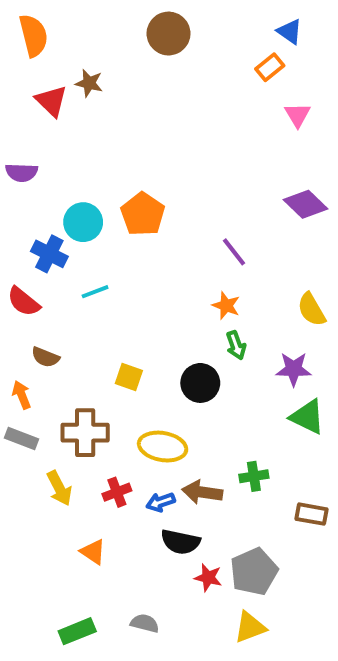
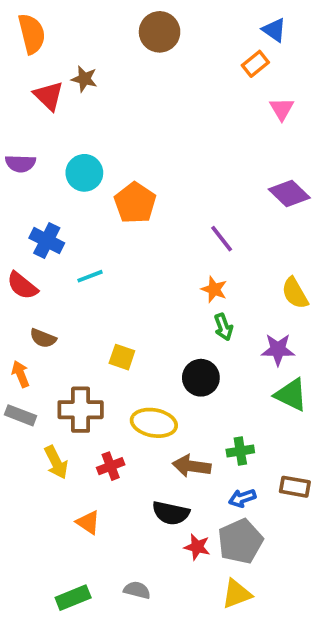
cyan circle: (83, 222) -> (84, 173), moved
black circle: (200, 383) -> (201, 378), moved
blue arrow: (161, 502) -> (242, 498), moved

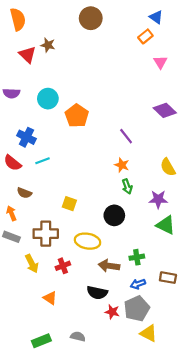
cyan line: (90, 276) -> (43, 161), moved
yellow triangle: (237, 594) -> (149, 333), moved, turned 48

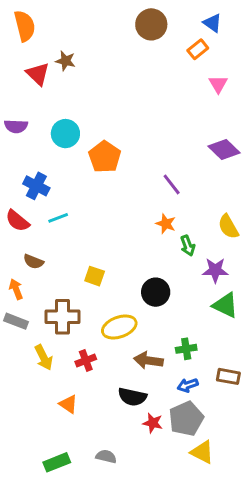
brown circle: (91, 18) -> (151, 24), moved
green arrow: (127, 186) -> (188, 246), moved
yellow ellipse: (88, 241) -> (119, 327), turned -30

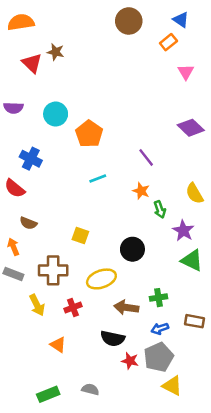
orange semicircle: (25, 26) -> (21, 22), turned -85
cyan line: (58, 218) -> (98, 179), moved
purple star: (215, 270) -> (183, 231), turned 30

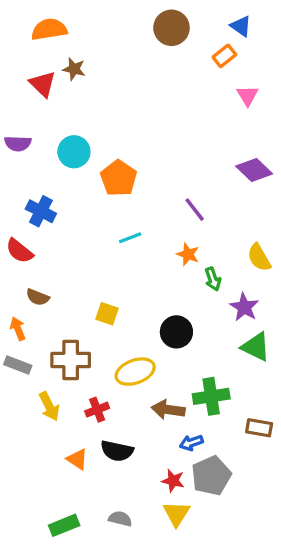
orange semicircle: (21, 22) -> (49, 29), moved
green cross: (159, 298) -> (211, 396), size x1.5
blue arrow: (160, 329) -> (191, 443), moved
black semicircle: (113, 339) -> (117, 451), moved
yellow triangle: (172, 386) -> (176, 514), moved, turned 35

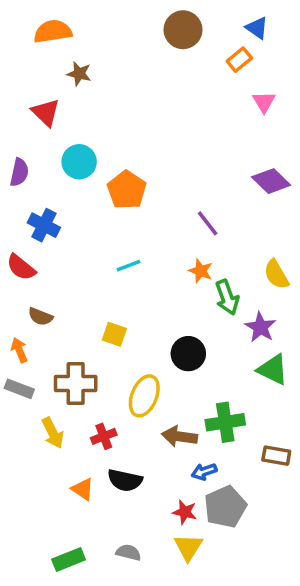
red triangle: (43, 84) -> (46, 112), moved
purple semicircle: (18, 143) -> (19, 172), moved, turned -80
cyan line: (130, 238) -> (128, 266), moved
green arrow: (213, 279) -> (227, 297), size x1.4
yellow ellipse: (135, 372) -> (144, 396), turned -48

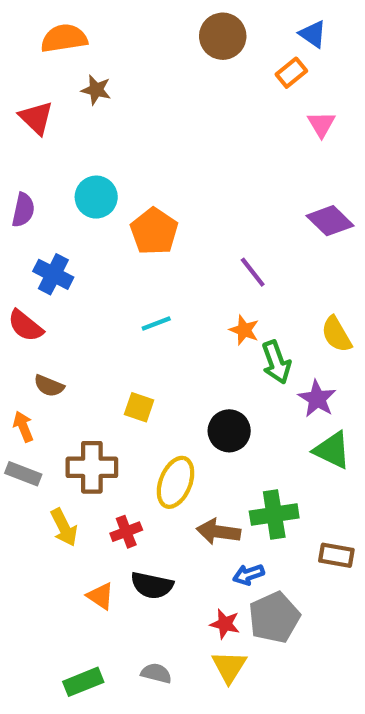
red triangle: (46, 112) -> (36, 118), moved

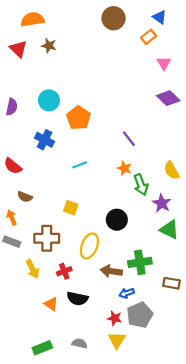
red triangle: (36, 118) -> (18, 49), moved
purple diamond: (330, 221) -> (168, 98), moved
blue cross: (53, 274) -> (45, 140), moved

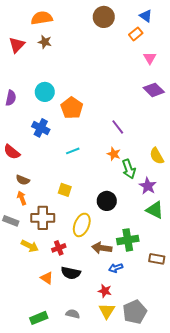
orange semicircle: (33, 19) -> (42, 18), moved
red triangle: (18, 49) -> (17, 45), turned 30
orange arrow: (12, 218) -> (22, 198), moved
yellow arrow: (33, 269) -> (30, 246), turned -36
gray pentagon: (140, 315) -> (135, 312), moved

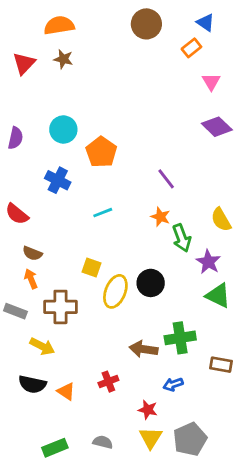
yellow ellipse: (82, 225) -> (115, 291), moved
red cross: (59, 248) -> (108, 382), moved
blue arrow: (116, 268) -> (173, 384), moved
black semicircle: (71, 273) -> (32, 384), moved

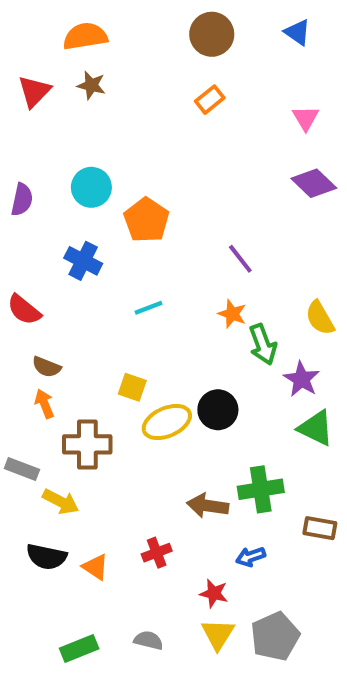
orange rectangle: (191, 48) -> (210, 100), moved
yellow ellipse: (115, 291) -> (167, 422), turned 44
gray rectangle: (15, 311) -> (22, 469), moved

